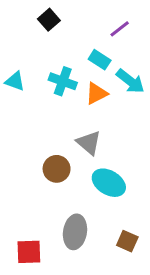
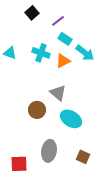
purple line: (120, 29) -> (58, 21), moved

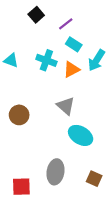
cyan arrow: (85, 53) -> (96, 60), turned 84
brown circle: (37, 110) -> (19, 115), moved

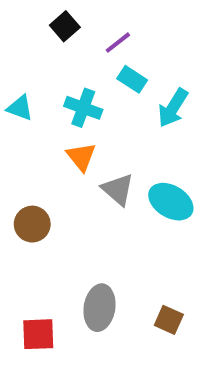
orange triangle: (71, 69) -> (81, 157), moved, turned -42
brown circle: (19, 115) -> (32, 224), moved
cyan ellipse: (81, 135) -> (171, 202), moved

